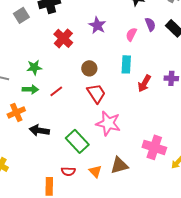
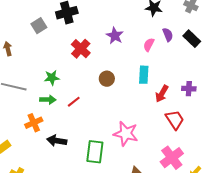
red trapezoid: (96, 93) -> (175, 120), moved
green rectangle: (77, 141) -> (95, 152), turned 50
pink cross: (154, 147) -> (172, 158), turned 35

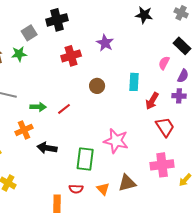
purple semicircle: (168, 35) -> (183, 76), moved, turned 48
pink semicircle: (149, 45) -> (164, 63), moved
red cross: (81, 49) -> (71, 56), turned 30
green star: (52, 78) -> (19, 54), moved
pink cross: (172, 158) -> (162, 165), turned 30

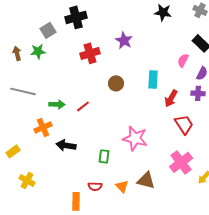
green rectangle: (85, 159) -> (104, 156), size x0.6
pink cross: (162, 165) -> (181, 162), turned -30
brown triangle: (127, 183) -> (146, 180), turned 30

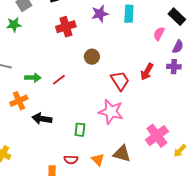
purple star: (124, 40) -> (100, 14), turned 30
cyan rectangle: (153, 79) -> (129, 14), moved
red trapezoid: (184, 124) -> (120, 81), moved

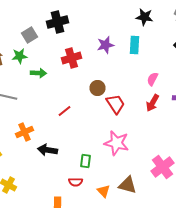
pink semicircle: (159, 34) -> (152, 79), moved
green arrow: (33, 78) -> (38, 73), moved
red trapezoid: (120, 81) -> (116, 104), moved
red semicircle: (71, 160) -> (76, 182), moved

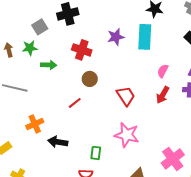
cyan rectangle: (134, 45) -> (145, 37), size x1.4
red cross: (72, 58) -> (82, 50), turned 36
brown circle: (98, 88) -> (90, 79), moved

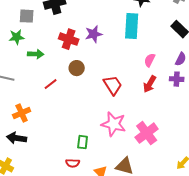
gray square: (40, 27) -> (27, 16), turned 35
purple star: (116, 37) -> (94, 34), moved
red line: (75, 103) -> (51, 84), moved
black arrow: (58, 142) -> (17, 138), moved
pink cross: (173, 159) -> (147, 133), moved

